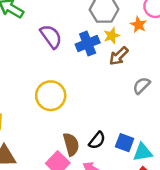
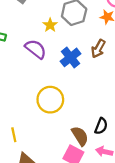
yellow star: (112, 36) -> (50, 25), moved
blue cross: (88, 44) -> (71, 57), moved

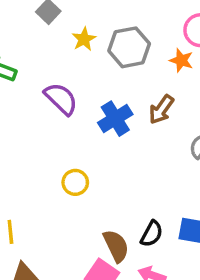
yellow star: (50, 25) -> (84, 39), moved
yellow circle: (50, 100) -> (75, 182), size x0.6

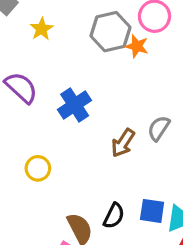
gray hexagon: (129, 47) -> (110, 32), moved
brown arrow: (161, 109) -> (123, 143), moved

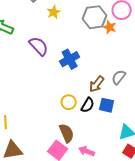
yellow circle: (38, 168) -> (69, 102), moved
blue square: (152, 211) -> (107, 105), moved
black semicircle: (114, 216) -> (88, 105), moved

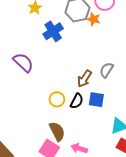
purple semicircle: (39, 46) -> (23, 62), moved
blue cross: (70, 59) -> (53, 31), moved

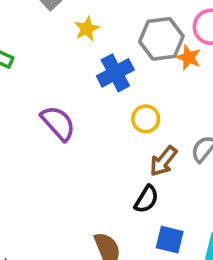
yellow circle: (57, 99) -> (146, 119), moved
blue square: (96, 100) -> (170, 240), moved

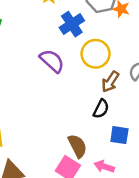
yellow circle: (146, 119) -> (96, 54), size x1.5
purple semicircle: (58, 123) -> (52, 61), moved

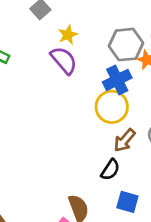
blue cross: (72, 24) -> (117, 80), moved
purple semicircle: (52, 61) -> (64, 60), moved

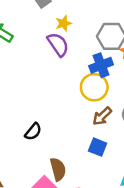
black semicircle: (110, 170) -> (33, 132), moved
blue square: (127, 202) -> (98, 147), moved

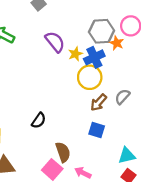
yellow star: (64, 23) -> (75, 54), moved

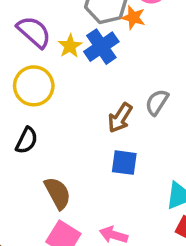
yellow circle: (90, 77) -> (34, 86), moved
black semicircle: (39, 121) -> (27, 140), moved
brown semicircle: (63, 152) -> (58, 193), moved

